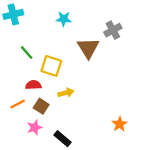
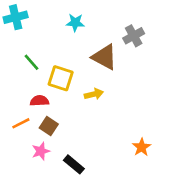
brown triangle: (88, 48) -> (104, 57), turned -30
yellow arrow: (66, 93) -> (94, 94), moved

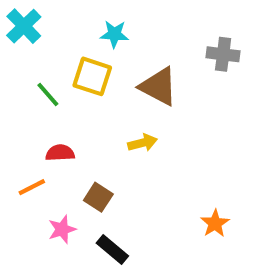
cyan cross: (16, 17) -> (24, 26), turned -30
gray cross: (134, 36) -> (223, 54), moved, turned 36
yellow square: (61, 78) -> (92, 76), moved
brown square: (49, 126) -> (98, 197), moved

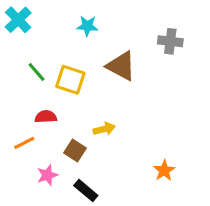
yellow square: (92, 76) -> (70, 80), moved
yellow arrow: (143, 143) -> (104, 129), moved

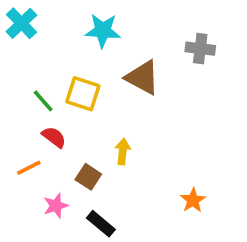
cyan star: (87, 26) -> (103, 31), size x1.4
green line: (37, 72) -> (43, 101), moved
red semicircle: (46, 117) -> (54, 137), turned 40
yellow arrow: (104, 129) -> (123, 151), turned -70

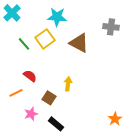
yellow square: (83, 94) -> (45, 39), moved, turned 36
green line: (43, 101) -> (24, 44), moved
orange star: (193, 200) -> (115, 119), moved

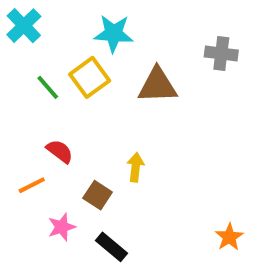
brown triangle: (79, 43) -> (157, 85), turned -30

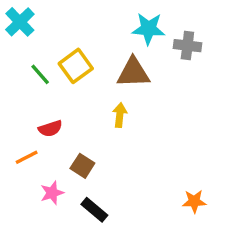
cyan star: (114, 34) -> (149, 29), moved
red semicircle: (60, 151) -> (50, 129), turned 125
yellow arrow: (136, 167) -> (120, 115), moved
orange star: (229, 237) -> (194, 201), turned 30

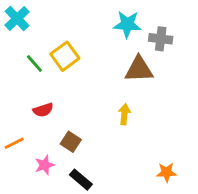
brown triangle: (133, 73) -> (139, 69), moved
yellow arrow: (120, 115) -> (124, 114), moved
orange line: (27, 157) -> (14, 143), moved

